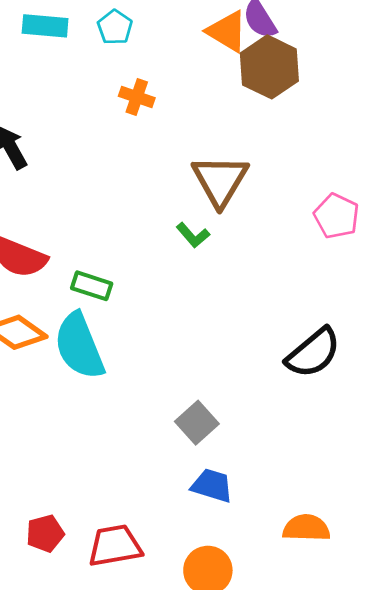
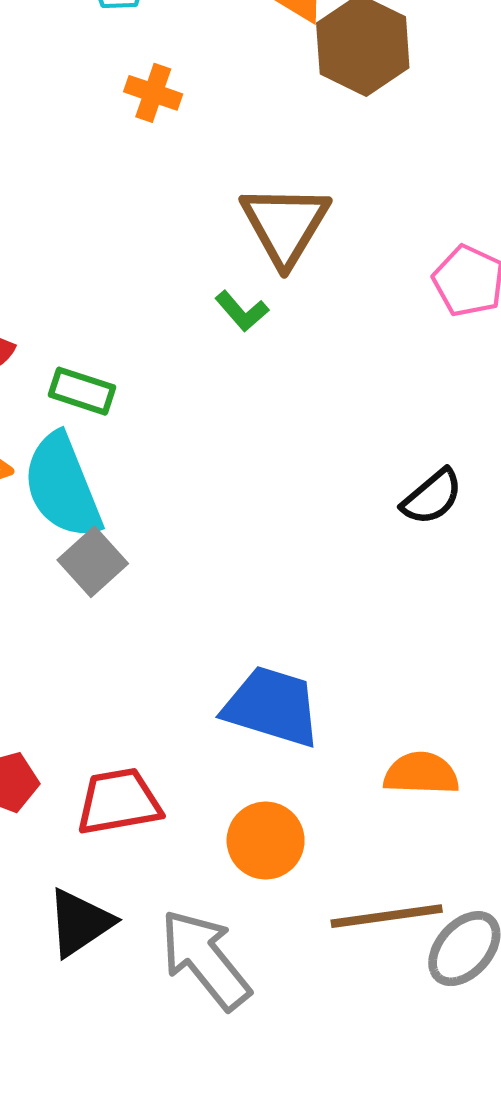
black semicircle: (313, 353) -> (432, 497), size x0.7
gray square: (197, 423) -> (93, 562), moved
blue trapezoid: (212, 486) -> (272, 707), size x1.5

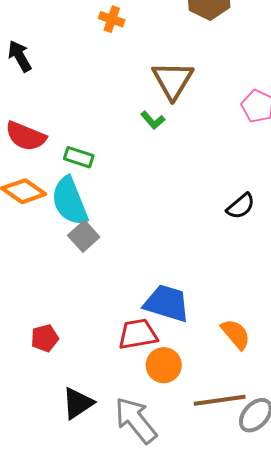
orange semicircle: (421, 774) -> (236, 334), turned 48
red trapezoid: (119, 802) -> (138, 334), moved

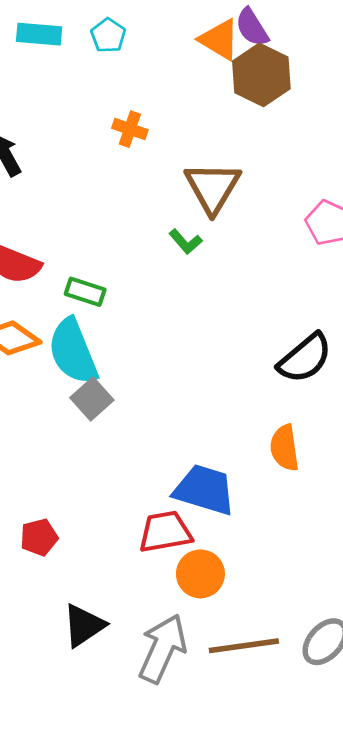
orange cross: (112, 19) -> (130, 129), moved
black semicircle: (241, 206) -> (305, 358), size x1.4
orange semicircle: (236, 334) -> (284, 448), moved, turned -148
brown line: (220, 400) -> (244, 646), moved
gray arrow: (136, 420) -> (162, 648), turned 63

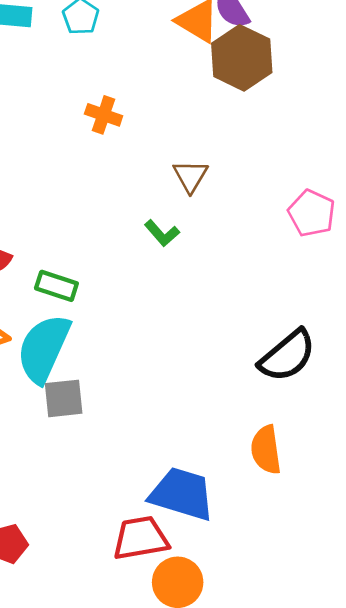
brown triangle: (213, 187) -> (190, 176), size x0.6
cyan semicircle: (73, 351) -> (44, 349), turned 46
gray square: (92, 399) -> (64, 398), turned 36

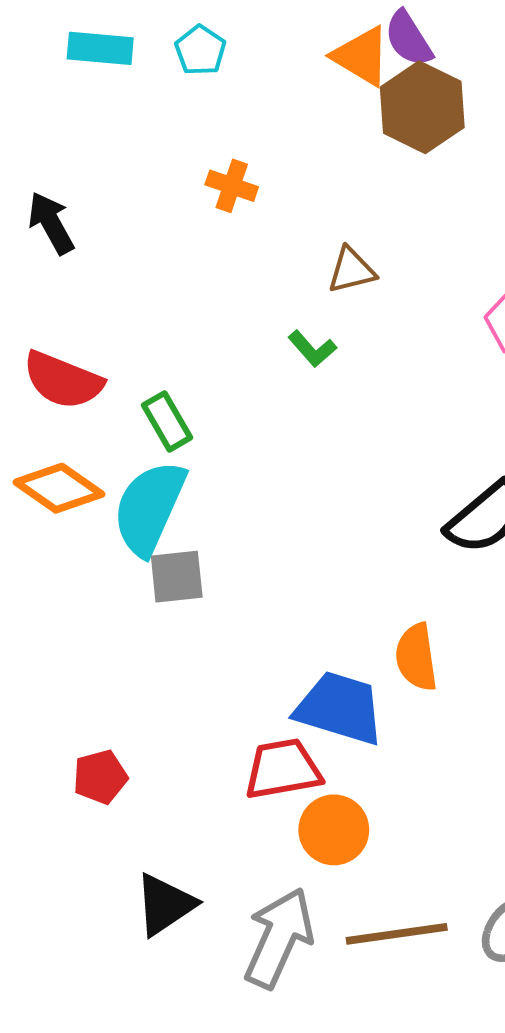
brown triangle: (190, 176) -> (352, 270), turned 45
green rectangle: (56, 286) -> (167, 421), turned 42
orange semicircle: (266, 450) -> (416, 657), moved

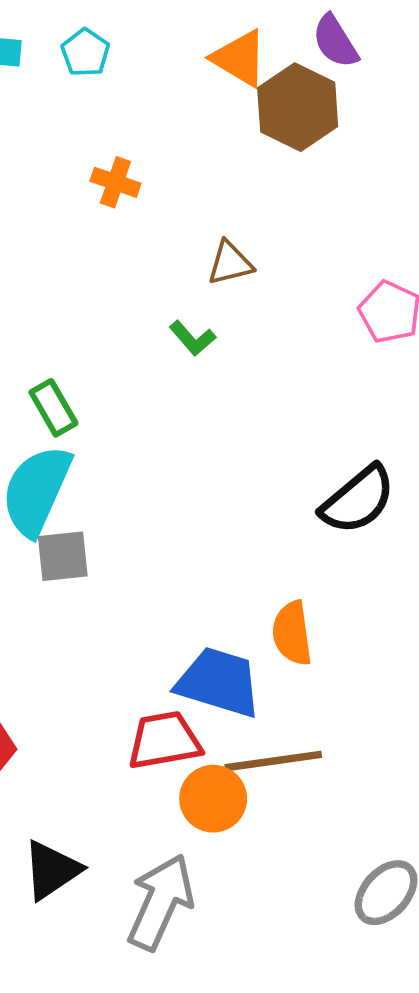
purple semicircle: (408, 39) -> (335, 41), moved
brown line: (397, 934) -> (273, 761), moved

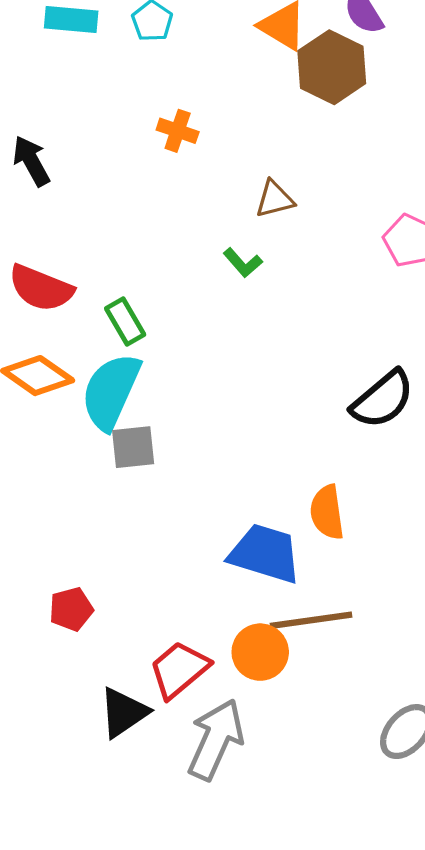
red trapezoid: (164, 740) -> (179, 670), moved, turned -30

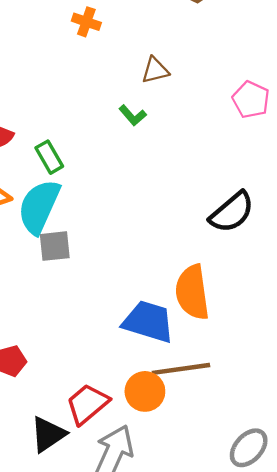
orange semicircle: (327, 512) -> (192, 292), size x1.4

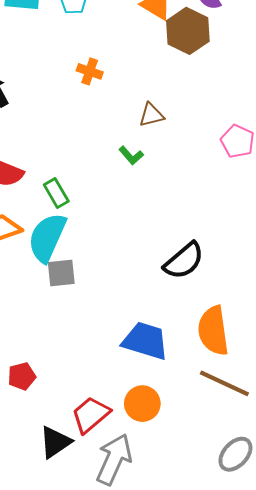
black semicircle: (232, 212) -> (184, 261), moved
orange semicircle: (192, 292) -> (213, 331), moved
brown line: (181, 369) -> (224, 383), moved, turned 33

